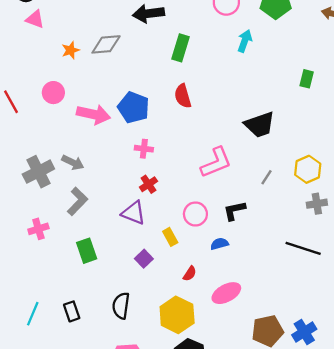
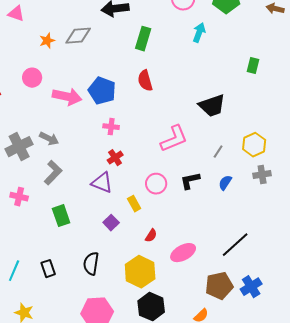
pink cross: (38, 229) -> (19, 197), turned 30
blue semicircle: (219, 244) -> (225, 183), moved, turned -42
black line: (303, 248) -> (235, 245), moved, turned -60

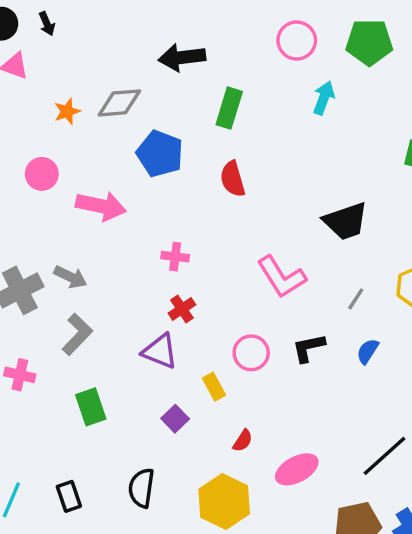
blue pentagon: (102, 91) -> (160, 154), moved
pink L-shape: (174, 139) -> (282, 277), turned 80

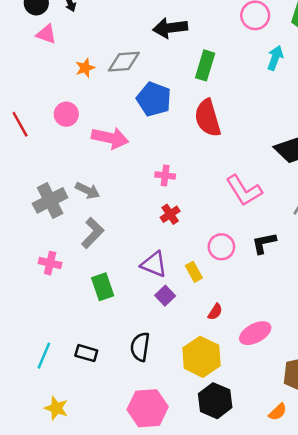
red semicircle: (233, 179) -> (208, 118), size x1.4
purple triangle: (160, 351) -> (154, 264), moved
black rectangle: (69, 496) -> (86, 353), turned -55

